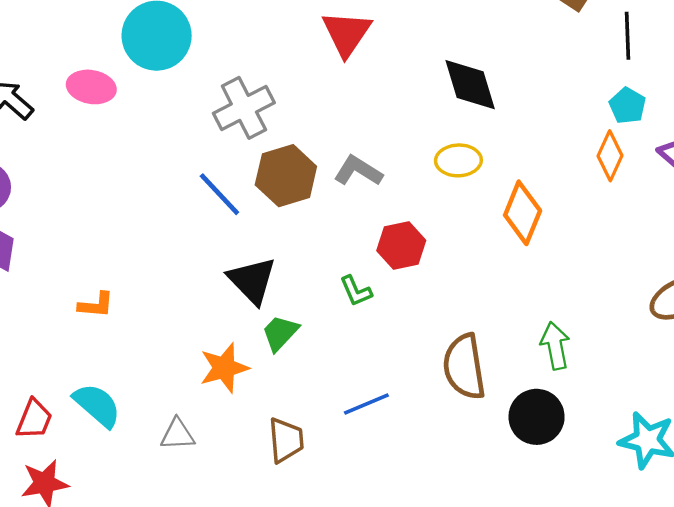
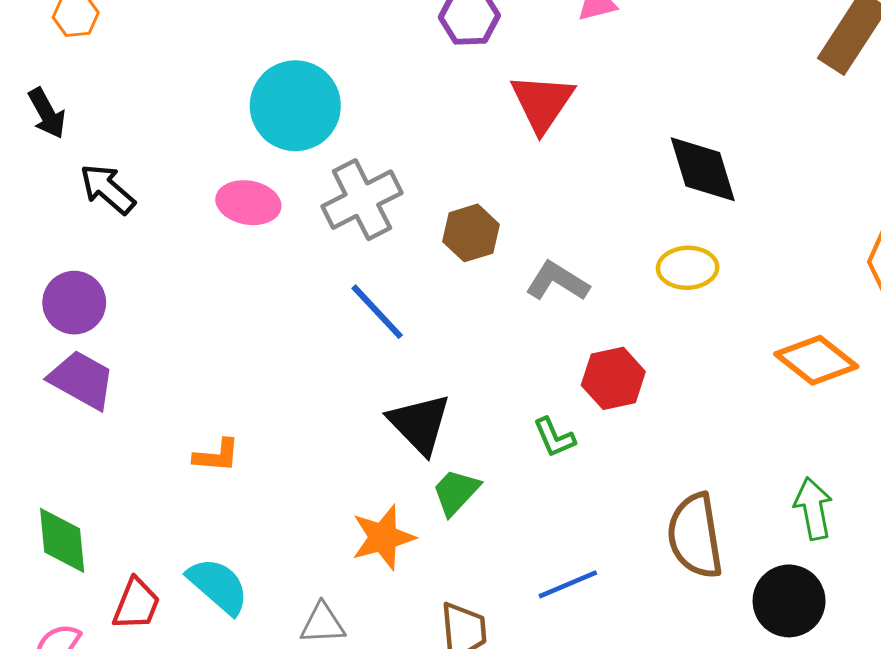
pink ellipse: (91, 87) -> (248, 203), moved
gray cross: (244, 108) -> (362, 200), moved
brown hexagon: (286, 176) -> (471, 233), moved, size x0.7
orange diamond: (523, 213) -> (816, 360), moved, turned -74

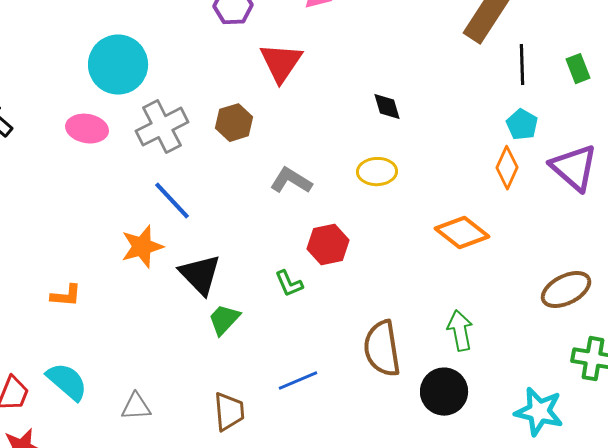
black diamond: (703, 169) -> (387, 107), size x0.6
brown hexagon: (471, 233) -> (234, 123), moved
orange star: (383, 537) -> (142, 247), moved

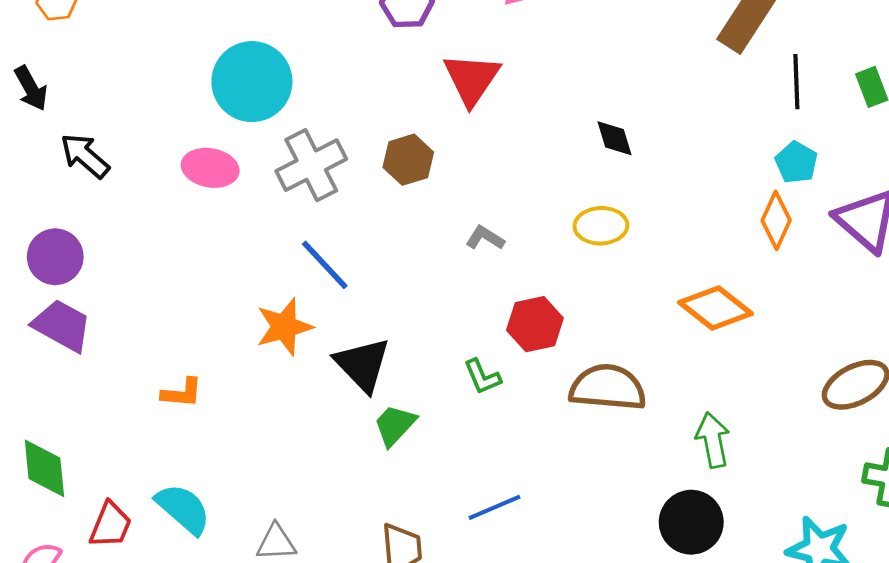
gray L-shape: (291, 181) -> (485, 238), size x0.7
brown semicircle: (382, 349) -> (608, 387), moved, turned 104

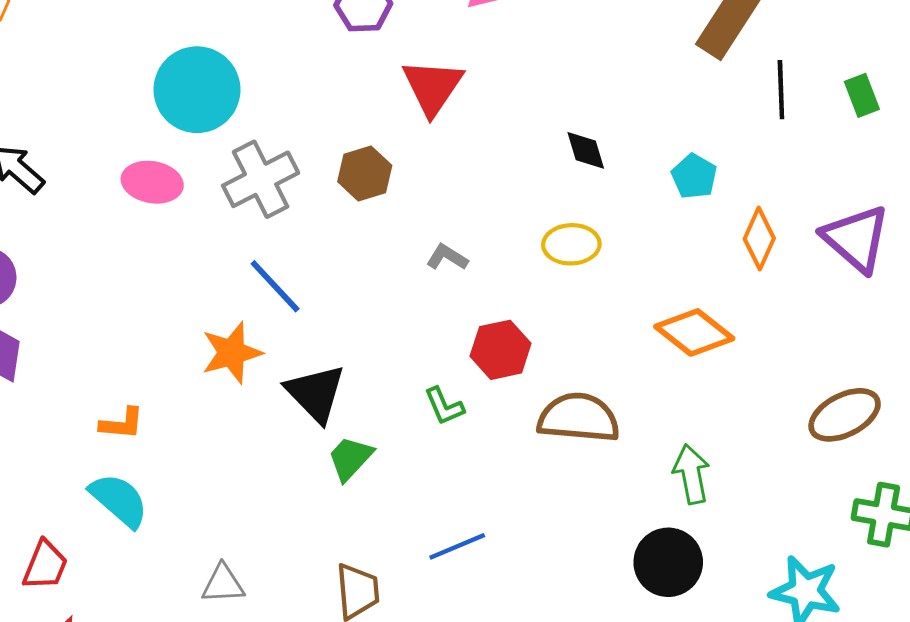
cyan pentagon: (796, 162) -> (694, 176), moved
cyan semicircle: (183, 509) -> (119, 500), moved

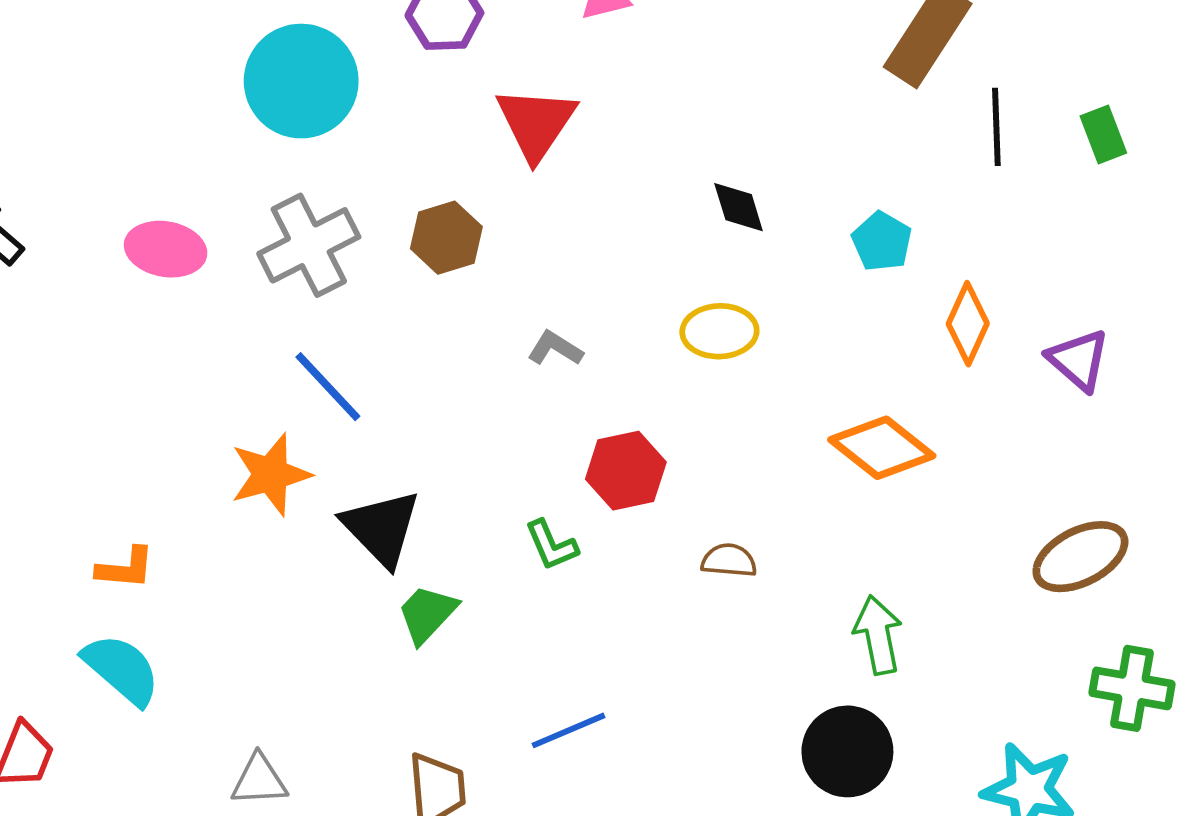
cyan circle: (197, 90) -> (301, 81), moved
purple triangle: (856, 239) -> (1079, 360), moved, size x0.7
brown semicircle: (579, 418) -> (729, 560), size x0.5

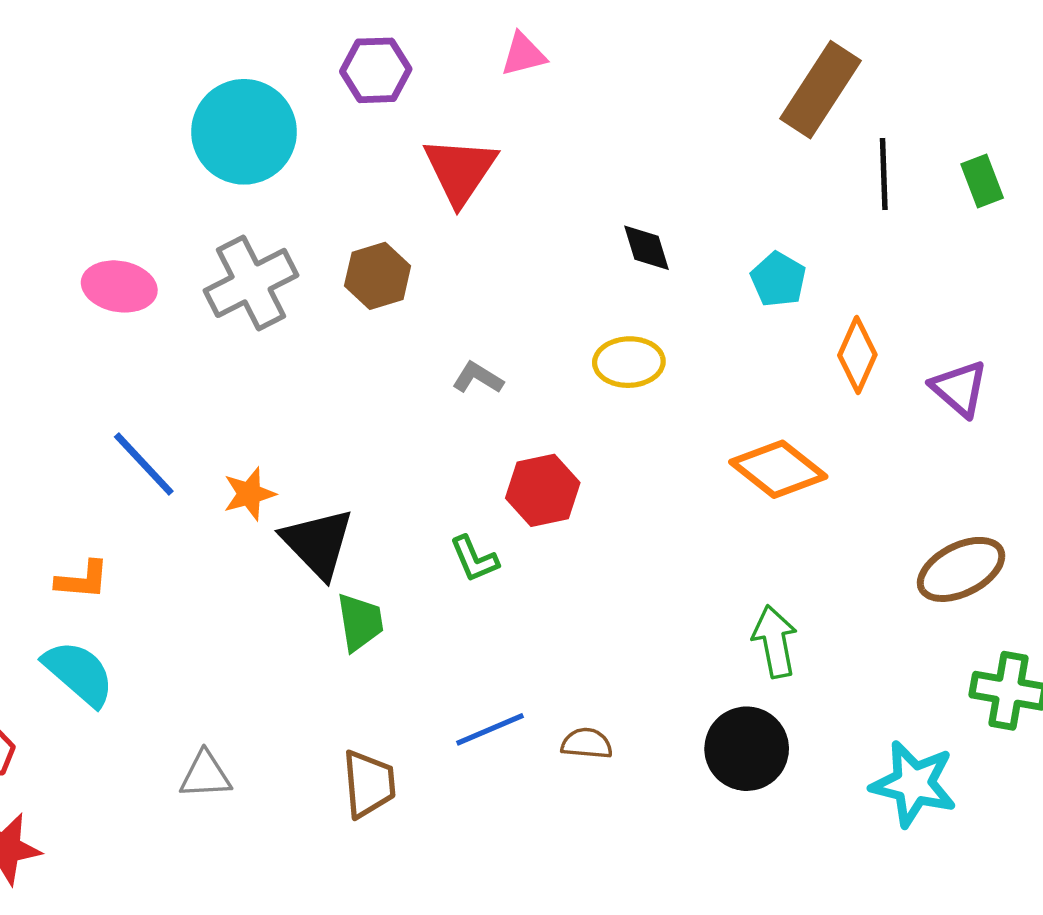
blue line: (328, 387) -> (144, 464), moved
orange star: (271, 474) -> (249, 494), moved, size x0.7
brown semicircle: (729, 560) -> (587, 743), moved
green trapezoid: (427, 614) -> (360, 622), turned 128

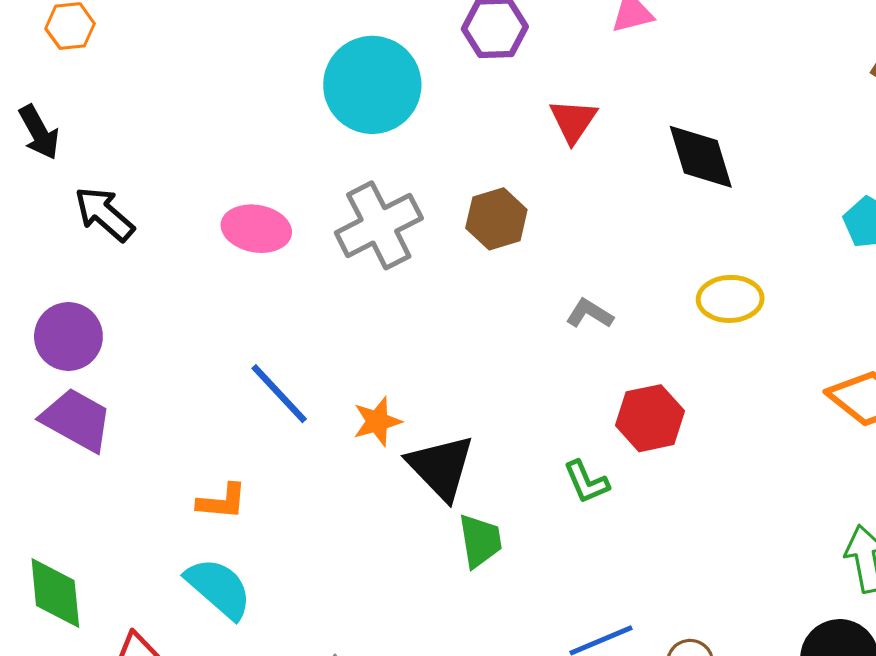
red triangle: (460, 170) -> (573, 121), size x0.7
black diamond: (646, 248) -> (701, 157), moved, size x1.5

